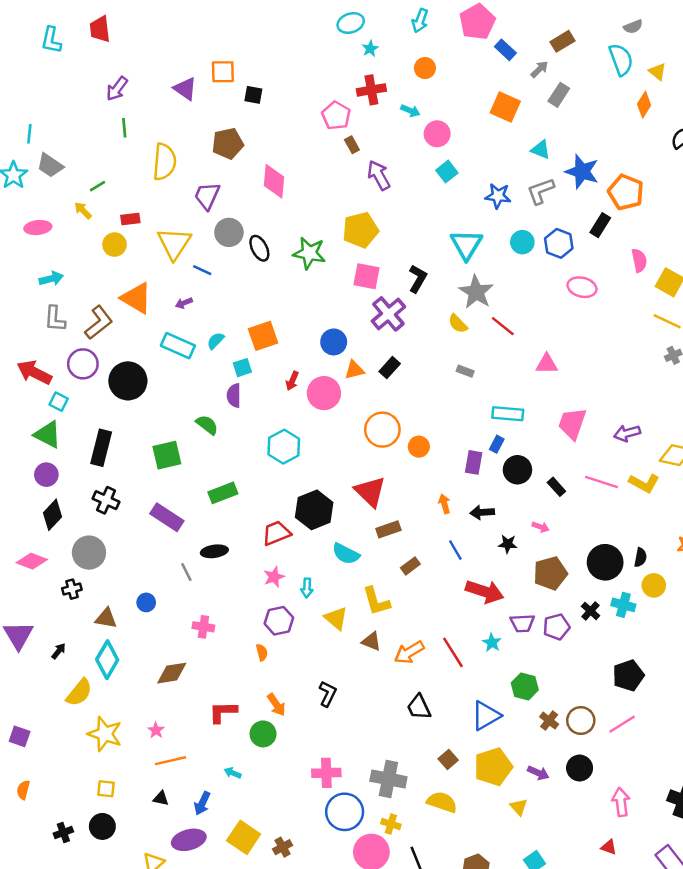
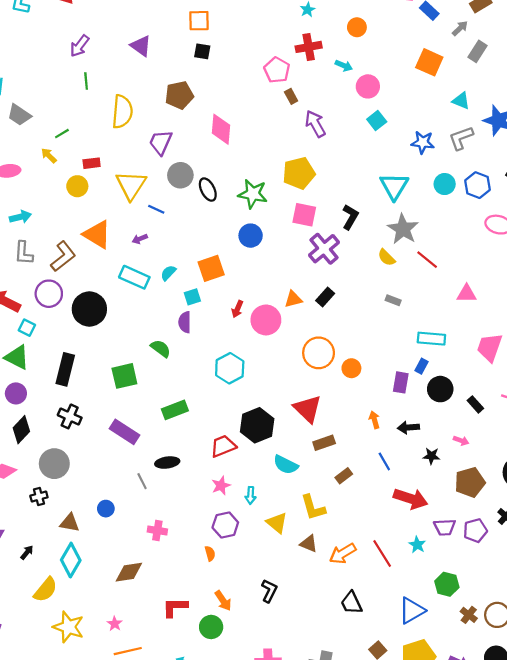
orange square: (223, 72) -> (199, 21), moved
blue circle: (334, 342) -> (251, 236), moved

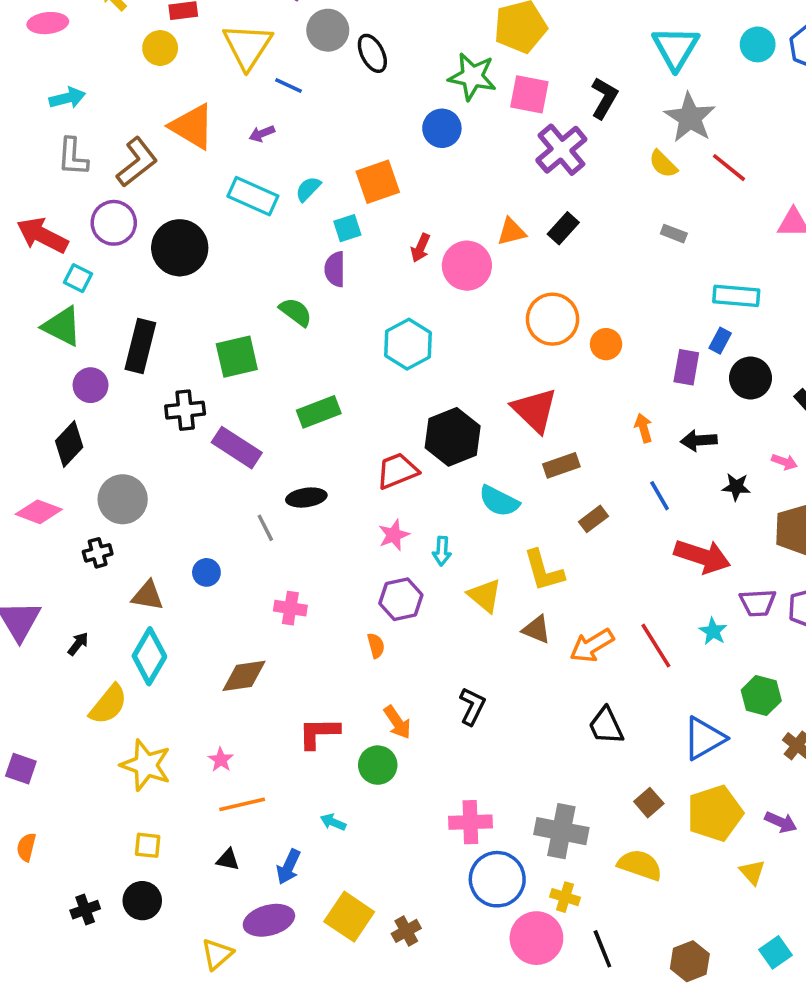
green star: (253, 194) -> (472, 77), moved
purple circle: (16, 393) -> (91, 385), moved
black cross: (70, 416) -> (185, 410), moved, turned -30

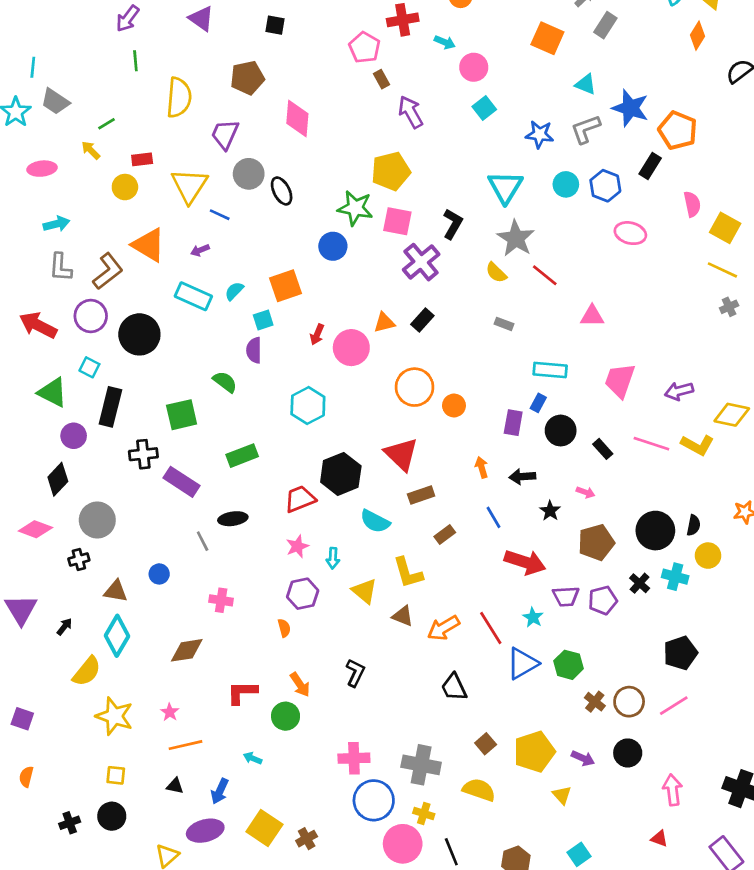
cyan square: (78, 278) -> (89, 367), moved
black star: (736, 487) -> (550, 511), turned 30
blue triangle: (704, 738) -> (522, 663), moved

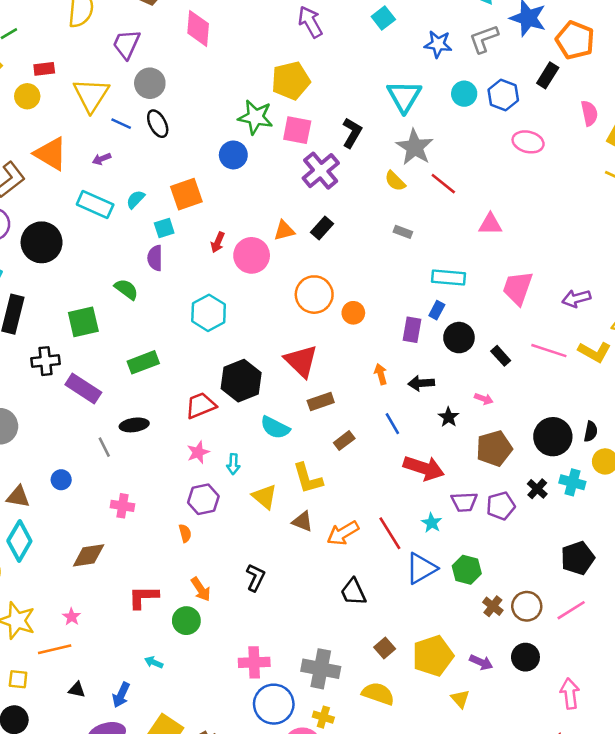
black ellipse: (282, 191) -> (158, 124), moved
orange line: (185, 745) -> (55, 649), moved

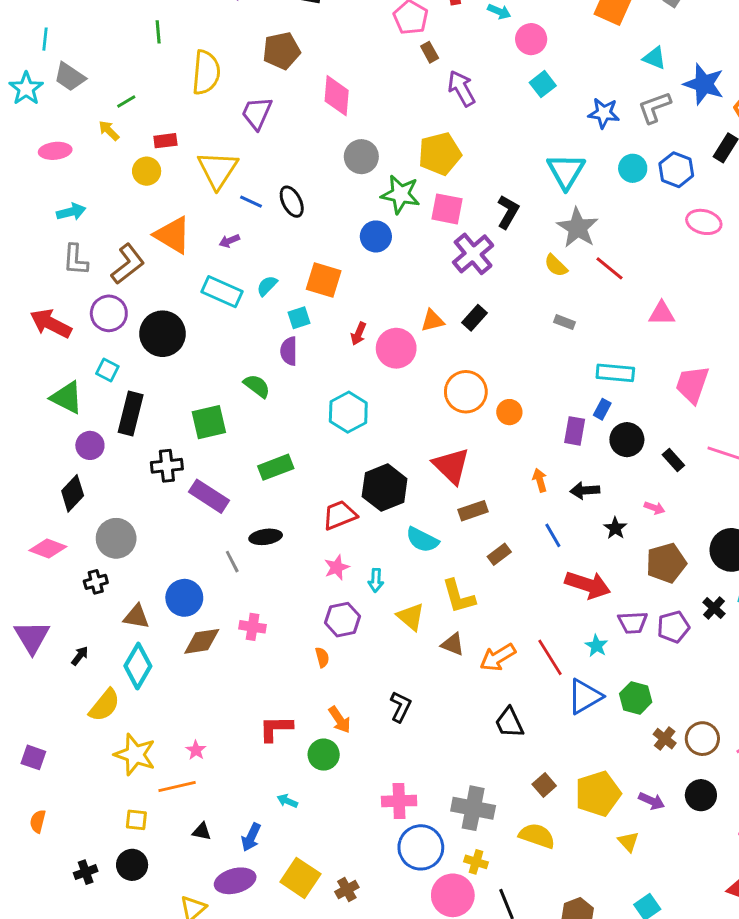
gray circle: (150, 83) -> (361, 157), moved
orange square: (186, 194) -> (324, 280), turned 36
blue circle: (61, 480) -> (184, 598), size x1.6
brown diamond: (89, 555) -> (202, 641), moved

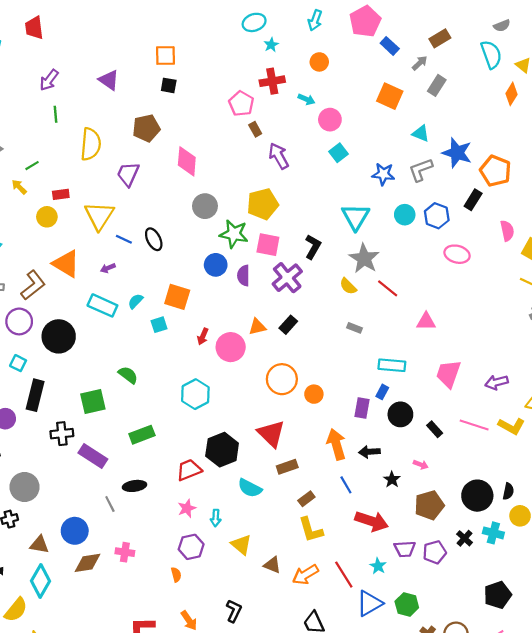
purple semicircle: (289, 351) -> (243, 276), moved
orange arrow: (540, 480) -> (336, 444), size x1.8
yellow L-shape: (459, 596) -> (311, 530), moved

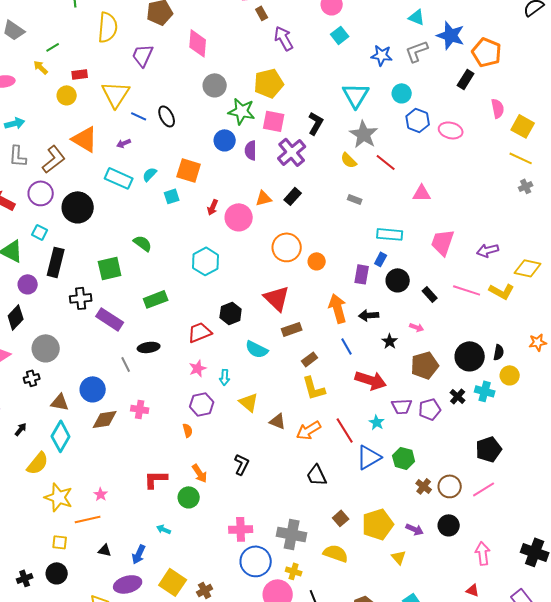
blue hexagon: (437, 216) -> (418, 120), moved
black hexagon: (222, 450) -> (231, 313), size x0.7

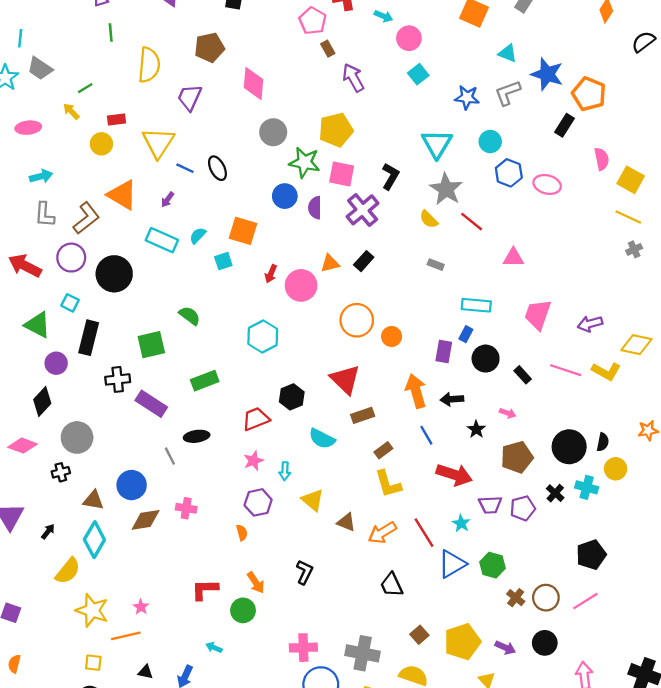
purple arrow: (124, 143) -> (168, 200), turned -32

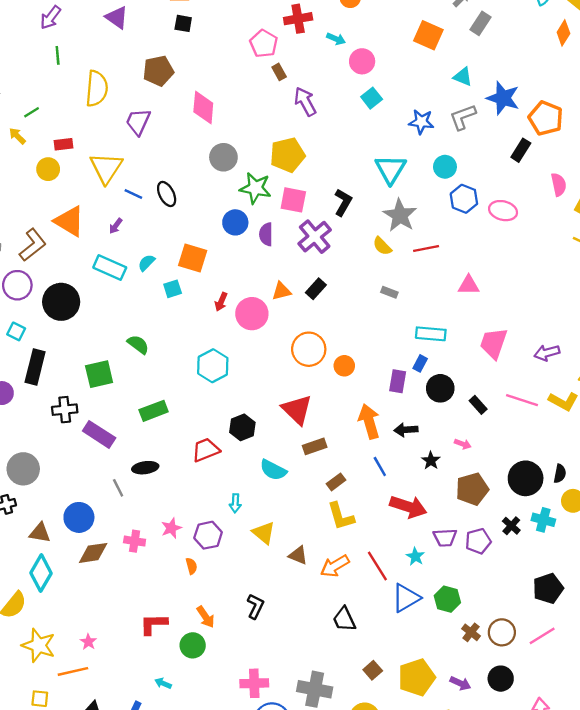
red line: (472, 222) -> (426, 248), turned -50
pink star: (253, 461) -> (171, 528), moved

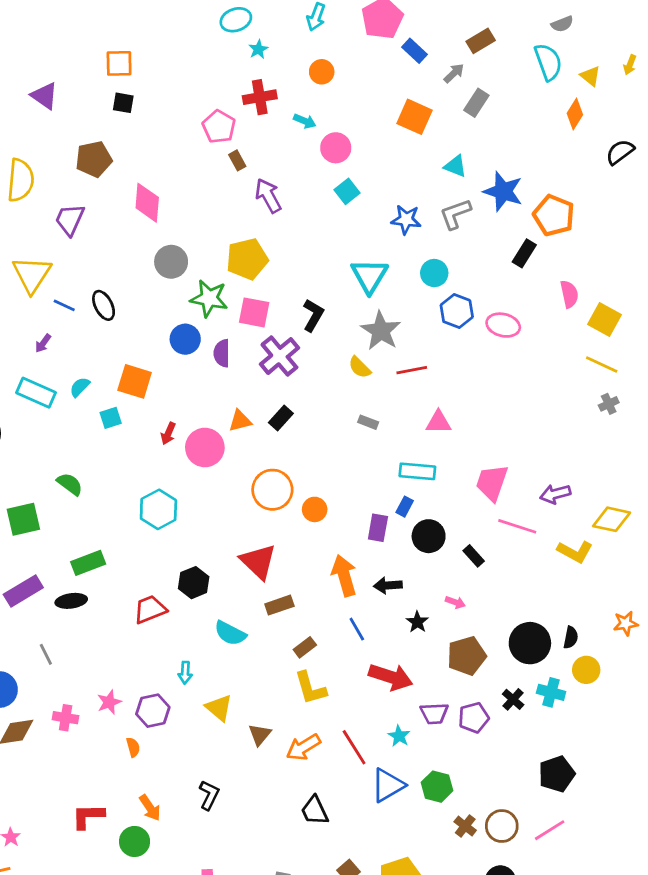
pink triangle: (469, 285) -> (438, 422), moved
pink line: (522, 400) -> (517, 526), moved
purple rectangle: (99, 434) -> (23, 591), turned -64
black ellipse: (145, 468) -> (71, 601), moved
brown triangle: (298, 555) -> (260, 735), turned 48

